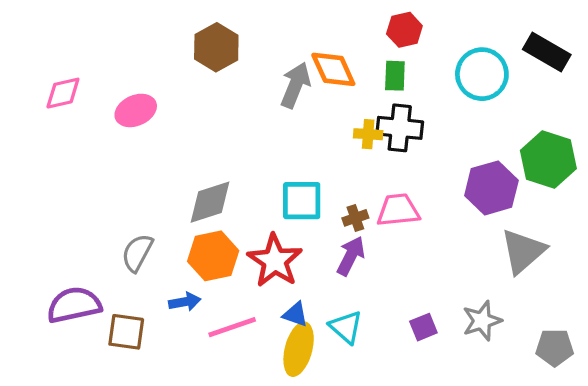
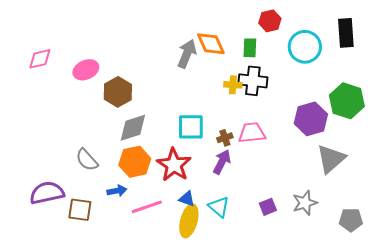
red hexagon: (404, 30) -> (270, 21), moved
brown hexagon: (216, 47) -> (118, 92), moved
black rectangle: (547, 52) -> (346, 33), turned 56
gray semicircle: (137, 253) -> (87, 160), turned -70

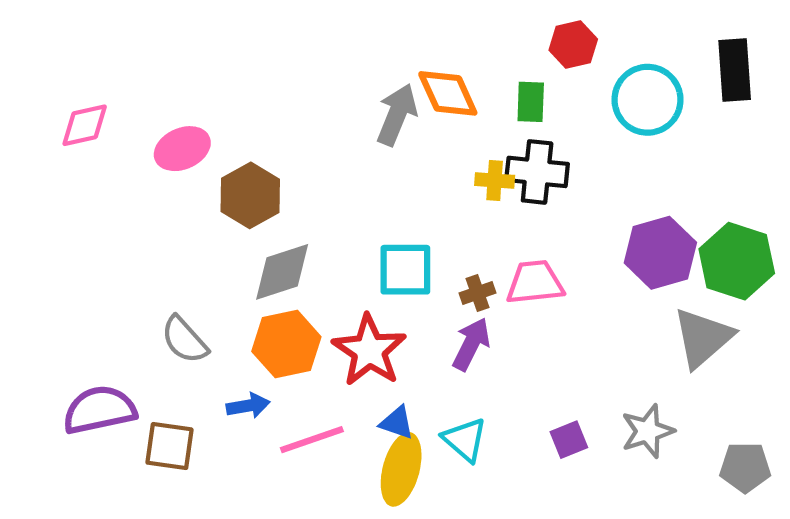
green hexagon: (347, 101) -> (737, 261), moved

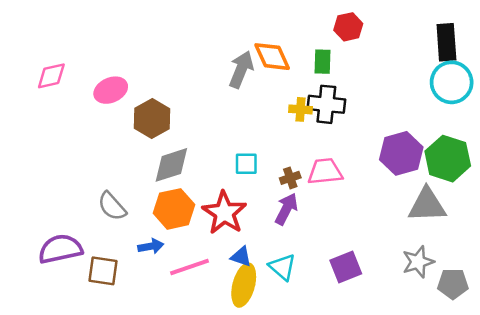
cyan circle: (648, 100) -> (452, 82), moved
cyan square: (405, 270) -> (246, 164), size x0.7
gray triangle: (703, 338) -> (427, 205), turned 39
gray star: (648, 431) -> (418, 262), moved
purple square: (569, 440) -> (346, 267), size x1.4

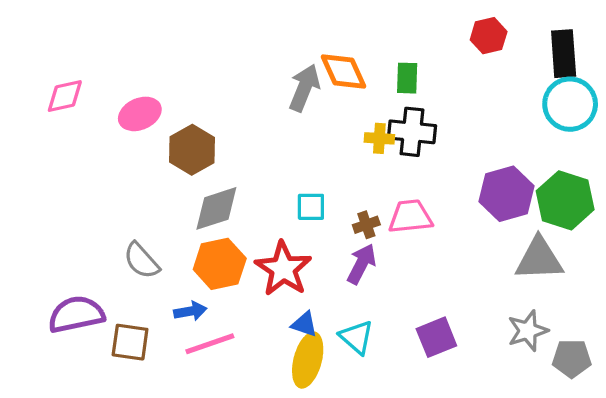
red hexagon: (348, 27) -> (489, 36), moved
pink line: (189, 267) -> (210, 344), moved

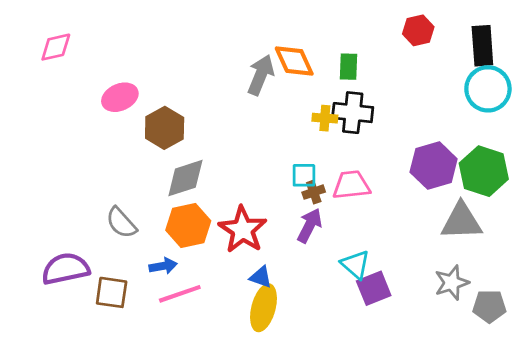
pink diamond: (65, 96) -> (56, 47), moved
cyan square: (311, 207) -> (304, 175), moved
cyan triangle: (357, 337) -> (356, 265), moved

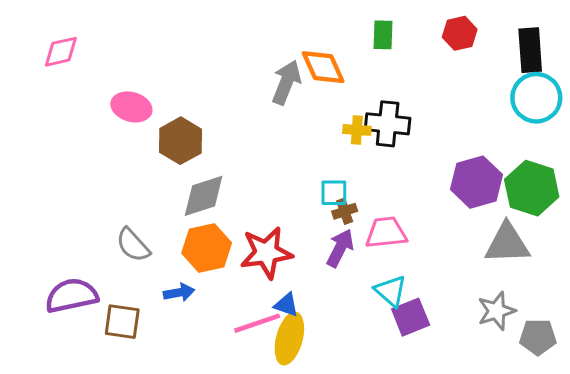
green rectangle: (349, 67) -> (383, 35), moved
pink ellipse: (120, 97) -> (131, 107), turned 40
pink trapezoid: (351, 185) -> (386, 233), moved
red star: (243, 230) -> (266, 253), turned 30
pink line: (180, 294) -> (257, 323), moved

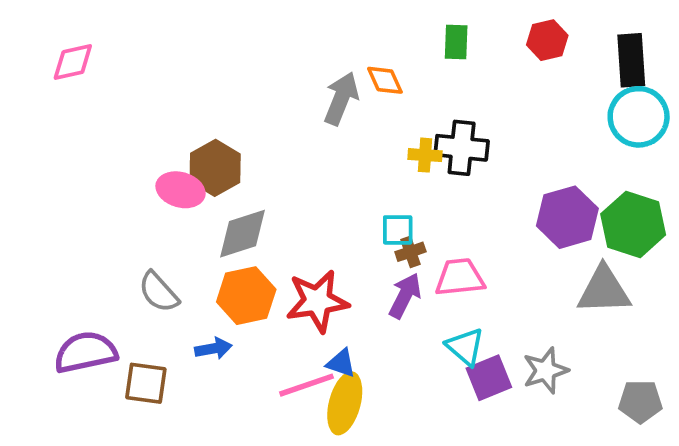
orange diamond: (323, 67) -> (385, 80), size x0.7
pink ellipse: (131, 107) -> (180, 190), moved
gray star: (496, 311) -> (545, 370), moved

